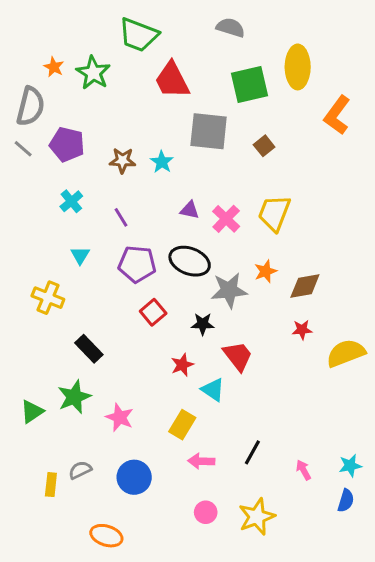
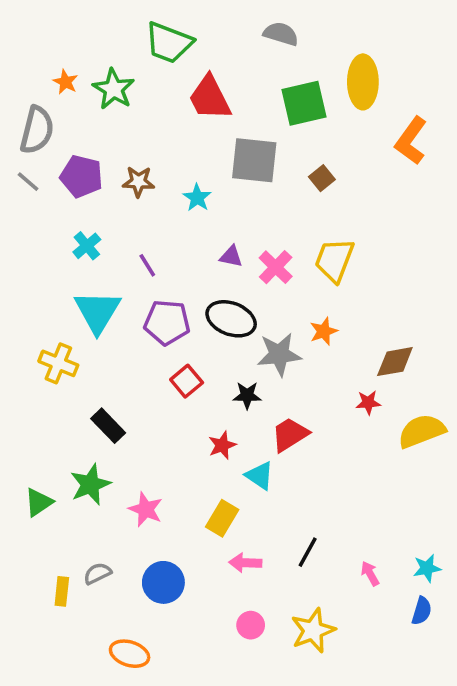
brown star: (122, 160) -> (138, 182), moved
cyan triangle: (80, 255) -> (97, 312), size x2.0
brown diamond: (305, 286) -> (395, 362), moved
red trapezoid: (238, 356) -> (290, 435), turned -84

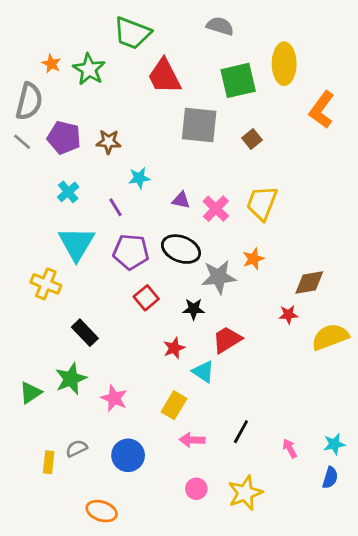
cyan star: (197, 198) -> (139, 178), moved, turned 30

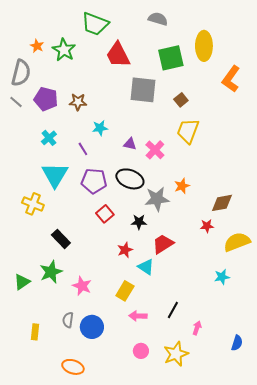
yellow trapezoid: (262, 203) -> (188, 131), moved
cyan star: (334, 444) -> (222, 277), moved
gray semicircle: (76, 448) -> (68, 320), moved, turned -56
pink arrow: (290, 448) -> (197, 328), moved, turned 48

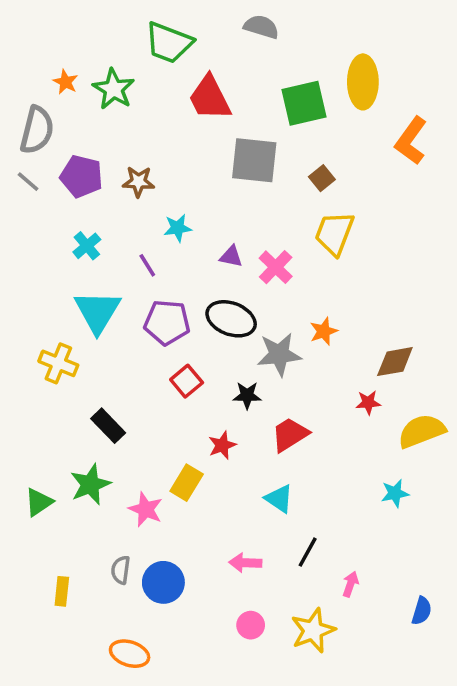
gray semicircle: (158, 19) -> (261, 27), moved
cyan triangle: (146, 267) -> (279, 499), moved
yellow rectangle: (125, 291) -> (187, 483), moved

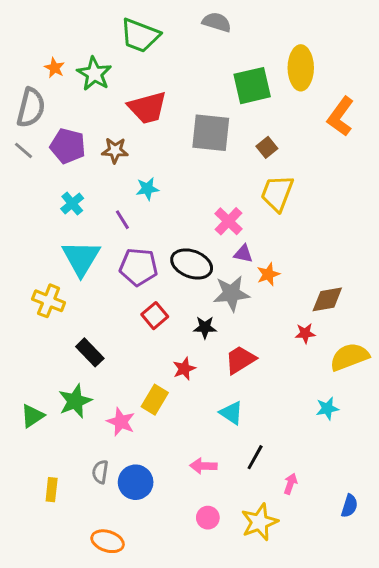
red trapezoid: (210, 98) -> (147, 108), moved, turned -78
purple triangle: (231, 256) -> (243, 254), moved

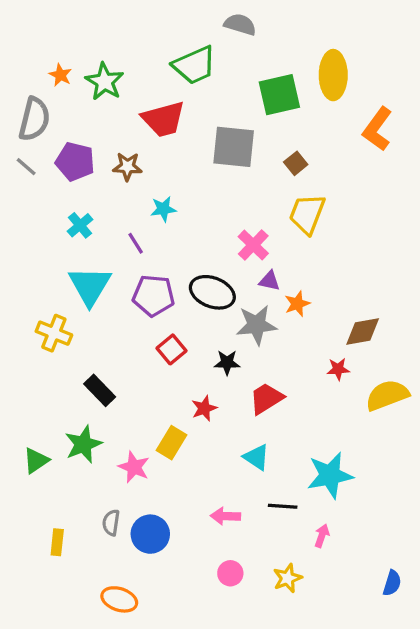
green trapezoid: (140, 35) -> (194, 65), moved, turned -45
cyan star: (327, 408) -> (330, 475), moved, size x1.8
black line: (255, 457) -> (283, 506), turned 65
blue semicircle: (349, 506) -> (392, 583), moved
yellow star: (259, 522) -> (287, 578), size x0.7

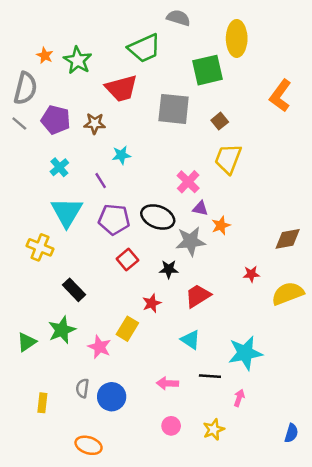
yellow ellipse: (333, 75) -> (237, 38), moved
brown diamond: (363, 332) -> (288, 239), moved

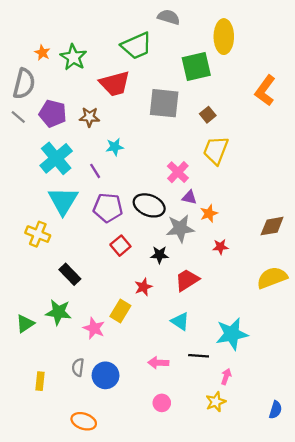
cyan cross: (59, 167) -> (56, 158), size x1.8
red star: (251, 274) -> (220, 247), moved
green star: (62, 330) -> (58, 312), turned 30
yellow star: (214, 430) -> (216, 402), moved

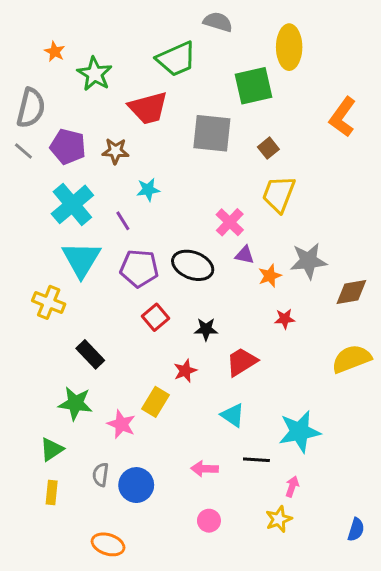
orange star: (42, 53) -> (55, 52), moved
gray star: (180, 228) -> (308, 261), moved
green triangle: (25, 324) -> (52, 449), moved

